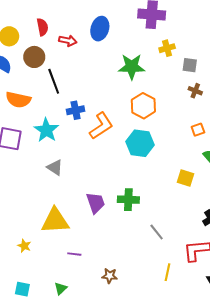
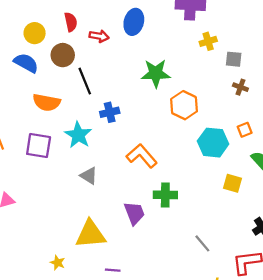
green star: (132, 67) -> (156, 73), moved
orange L-shape: (101, 126) -> (142, 156), moved, turned -96
cyan hexagon: (140, 143) -> (213, 143), moved
green cross: (128, 200) -> (165, 195), moved

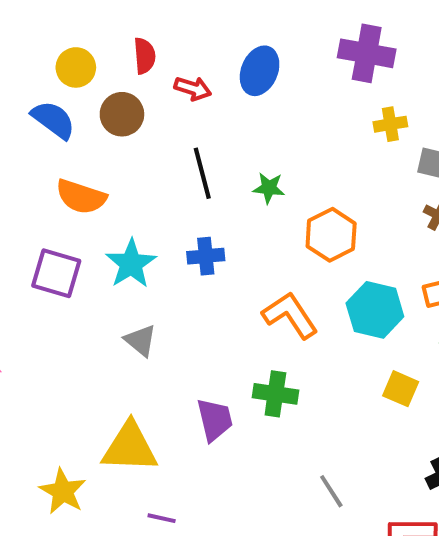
green star: (156, 73) -> (269, 188), moved, size x0.6
black line: (85, 81) -> (202, 173), moved
blue cross: (110, 112) -> (206, 256), moved
orange L-shape: (142, 156) -> (290, 315), moved
yellow star: (58, 263) -> (63, 491), size x1.6

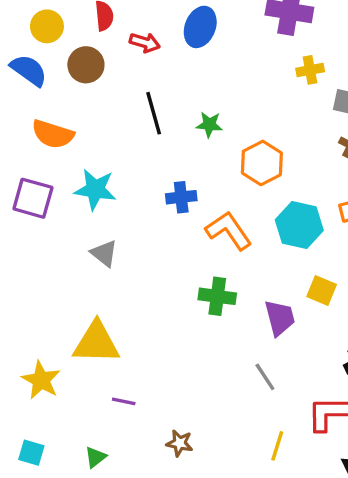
blue cross: (206, 256) -> (181, 197), moved
cyan star: (131, 264) -> (95, 189), turned -30
purple trapezoid: (215, 420) -> (280, 318), moved

